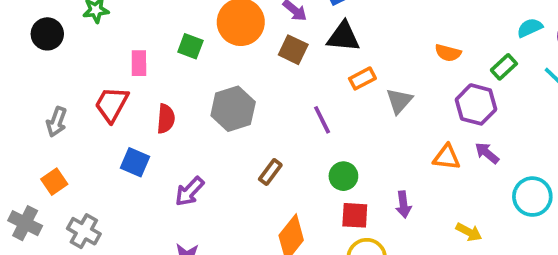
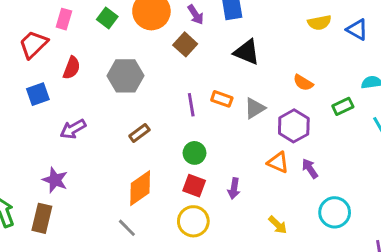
black triangle: (343, 37) -> (247, 52), moved
orange rectangle: (362, 78) -> (222, 99), moved, turned 30
purple hexagon: (476, 104) -> (294, 126), moved
blue square: (135, 162) -> (38, 94), turned 30

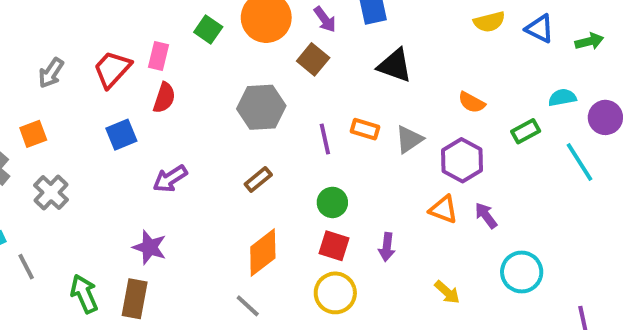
pink rectangle: (64, 19) -> (158, 56), moved
gray hexagon: (125, 76) -> (261, 107), moved

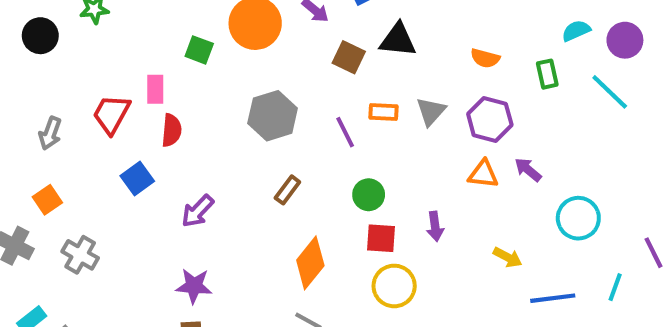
brown square: (313, 59) -> (349, 57), moved
green rectangle: (526, 131) -> (547, 74), turned -60

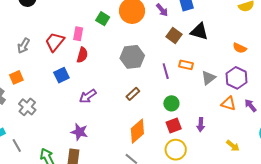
gray triangle: (431, 111) -> (208, 78), moved
red square: (381, 238) -> (174, 126), turned -35

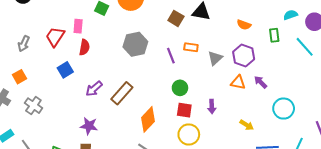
brown rectangle: (133, 94) -> (122, 93), moved, size x1.6
red square: (174, 126) -> (184, 110), turned 35

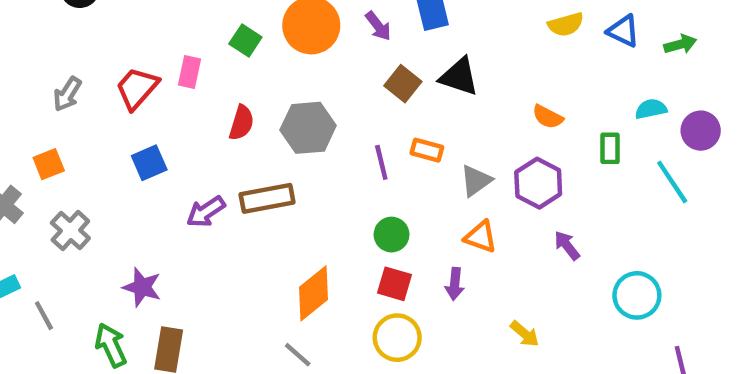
red semicircle: (84, 47) -> (241, 123), moved
orange triangle: (238, 82) -> (481, 237), moved
brown rectangle: (122, 93) -> (267, 198), moved, turned 30
cyan circle: (284, 109) -> (637, 295), moved
purple star: (89, 126) -> (142, 287), moved

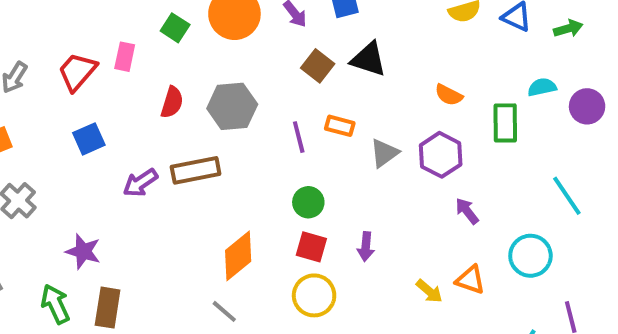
green rectangle: (610, 148) -> (505, 123), size x1.4
cyan line: (672, 182) -> (567, 196), moved
orange triangle: (481, 237) -> (470, 280), moved

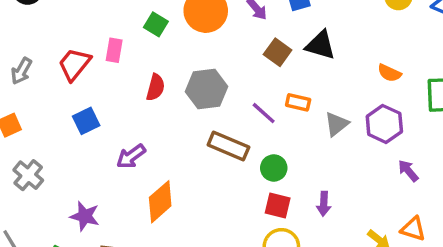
purple line: (299, 137) -> (264, 113), turned -32
brown rectangle: (196, 170) -> (228, 146), moved, turned 36
orange diamond: (238, 256) -> (160, 202), moved

